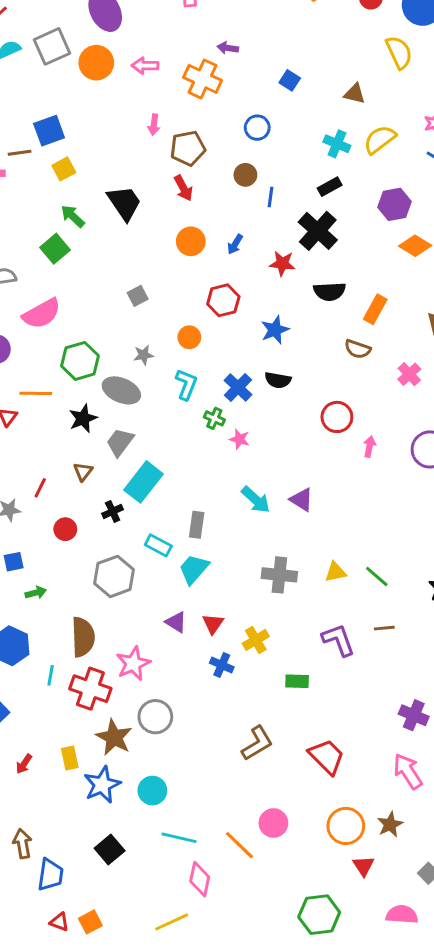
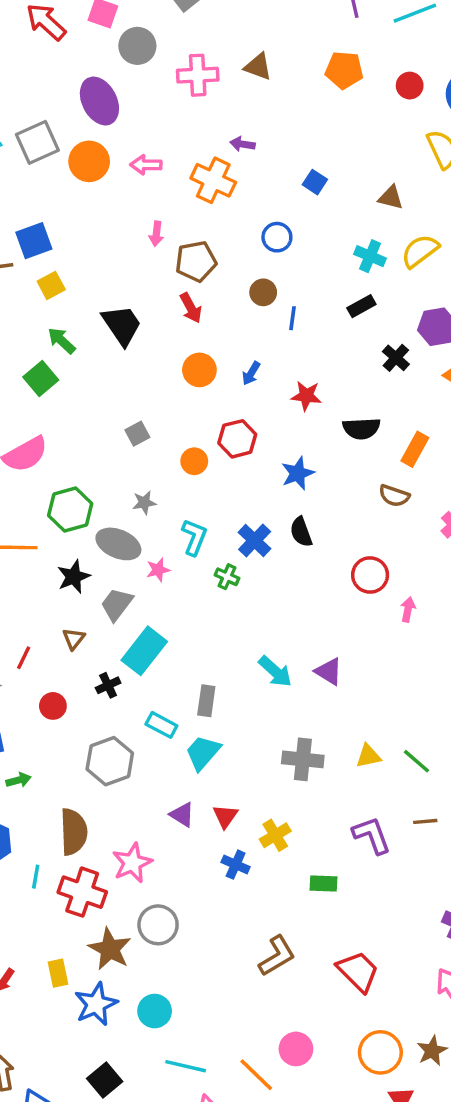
black cross: (318, 231) -> (396, 358), moved, size x0.6
orange circle: (189, 337) -> (194, 461), moved
black semicircle: (278, 380) -> (301, 532), turned 60
pink star: (240, 439) -> (158, 570), moved, turned -30

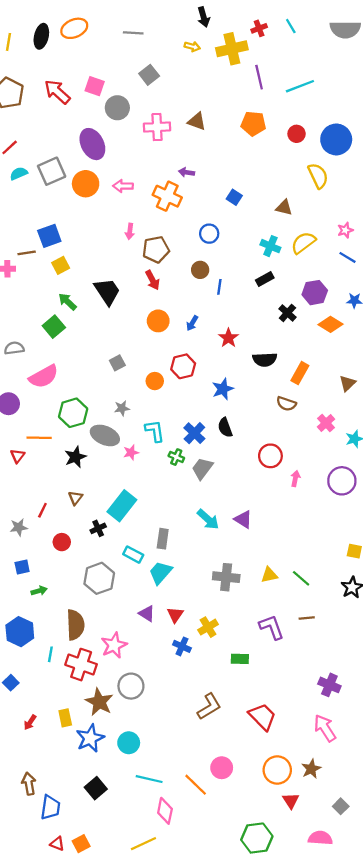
red star: (306, 396) -> (228, 338), turned 30
cyan L-shape: (194, 537) -> (155, 431), turned -30
gray trapezoid: (117, 604) -> (202, 468), moved

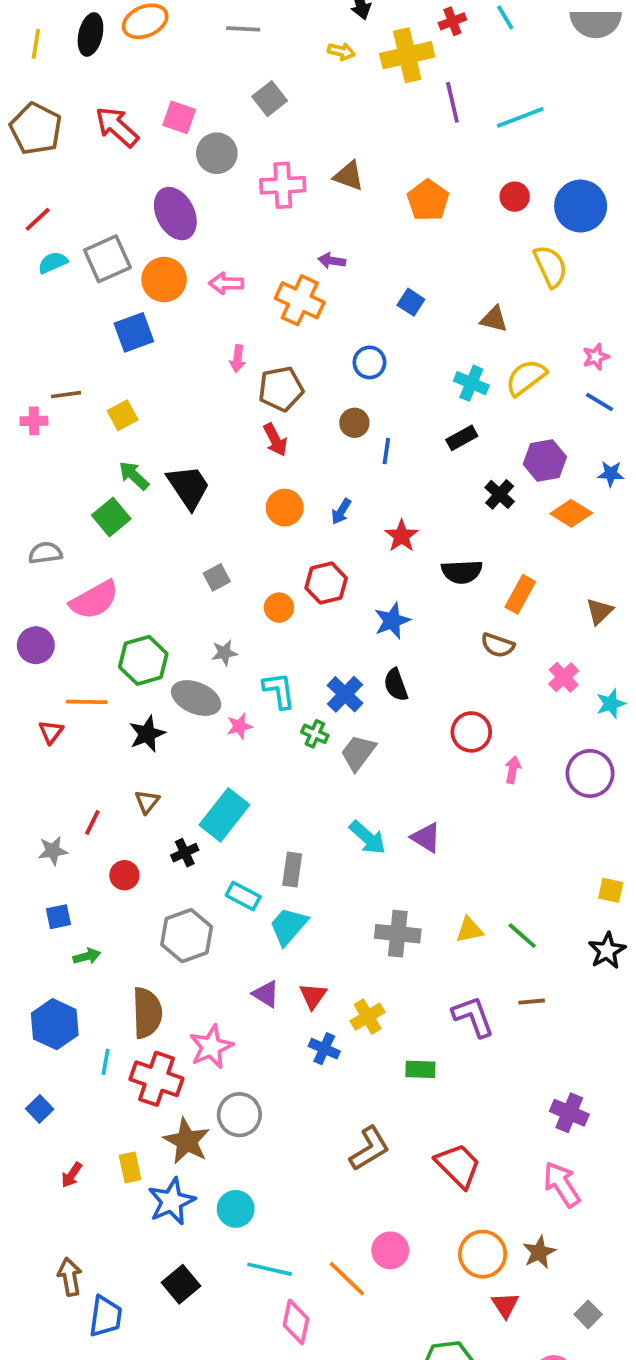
orange pentagon: (253, 124) -> (428, 200), moved, turned 30
blue square: (49, 236) -> (134, 332), moved
black trapezoid: (107, 291) -> (189, 487), moved

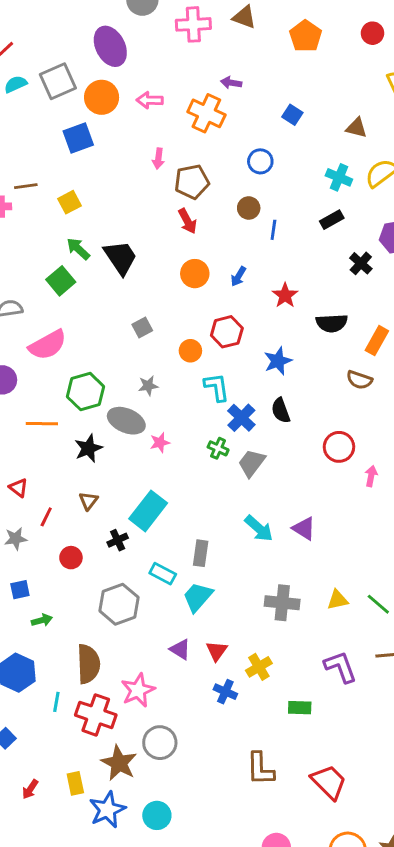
cyan L-shape: (279, 690) -> (217, 387), moved
red triangle: (51, 732) -> (19, 488), moved, turned -30
brown L-shape: (369, 1149) -> (260, 769), turned 120

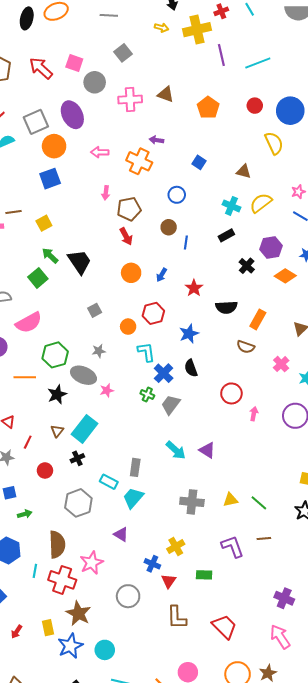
gray square: (58, 81) -> (36, 122), moved
orange circle: (102, 97) -> (54, 146), moved
cyan rectangle: (148, 511) -> (84, 429), moved
red triangle: (217, 651) -> (169, 581), moved
gray circle: (160, 743) -> (128, 596), moved

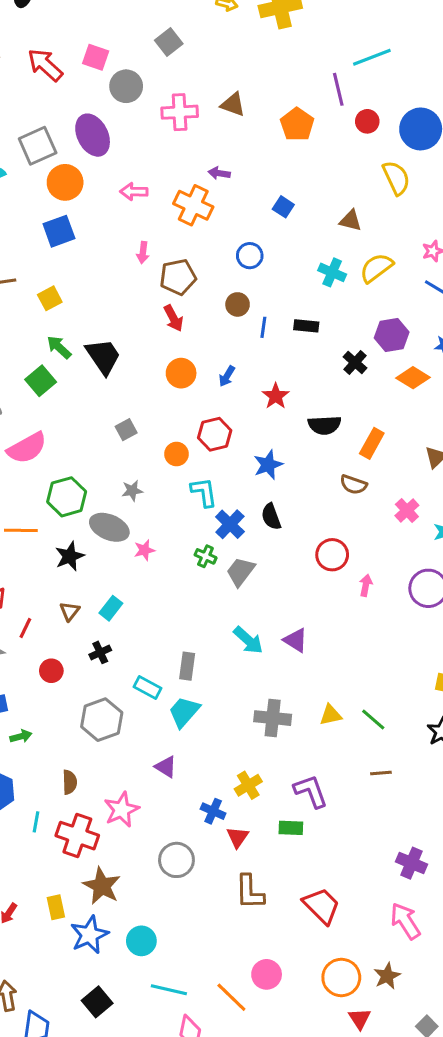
purple line: (221, 55) -> (338, 89), moved
black rectangle: (226, 235) -> (306, 326), moved, turned 35
cyan rectangle: (84, 429) -> (111, 608), size x0.6
brown semicircle: (57, 544) -> (70, 782), size x0.6
purple L-shape: (232, 547) -> (311, 791), moved

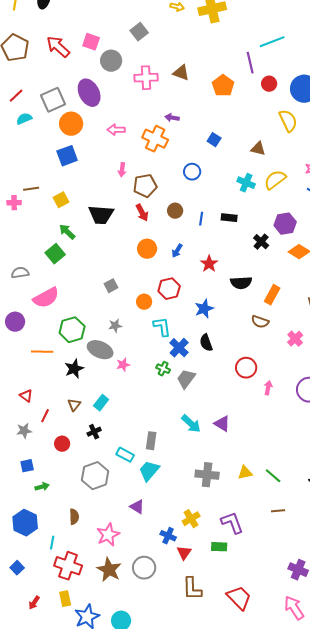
brown circle: (238, 304) -> (175, 211), moved
black trapezoid: (103, 356) -> (101, 215), moved, turned 128
red cross: (77, 836) -> (68, 566), moved
brown star: (102, 886) -> (109, 570), moved

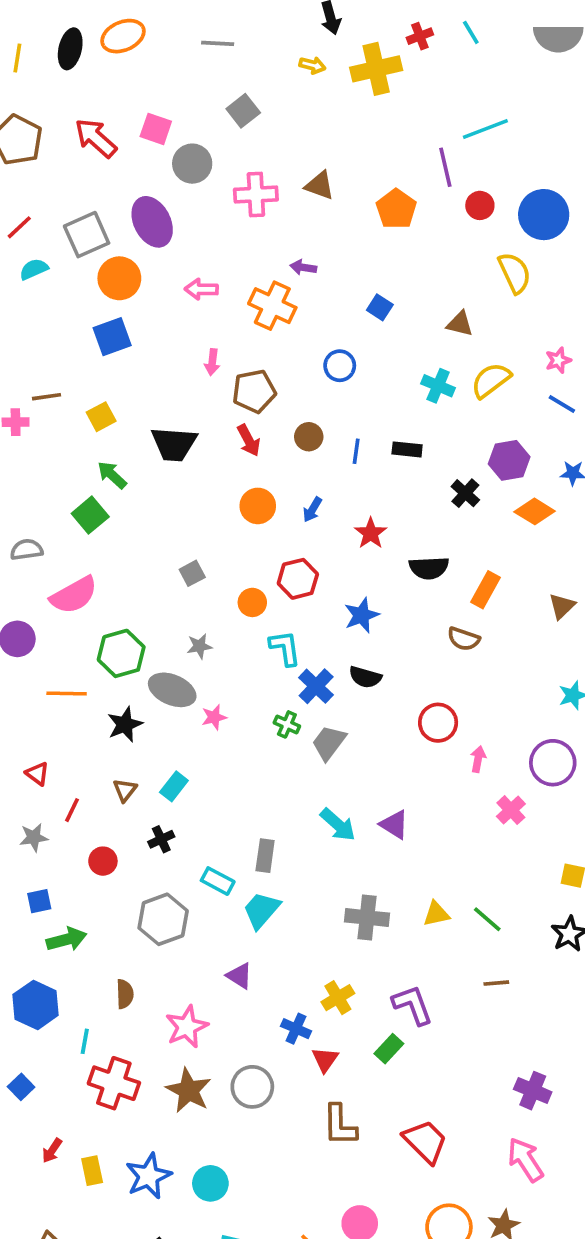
pink cross: (295, 339) -> (511, 810), moved
black semicircle: (206, 343) -> (365, 677), turned -54
green arrow: (42, 487) -> (67, 939), size x1.5
green rectangle: (219, 547) -> (389, 1049), turned -49
yellow rectangle: (65, 599) -> (92, 1171), moved

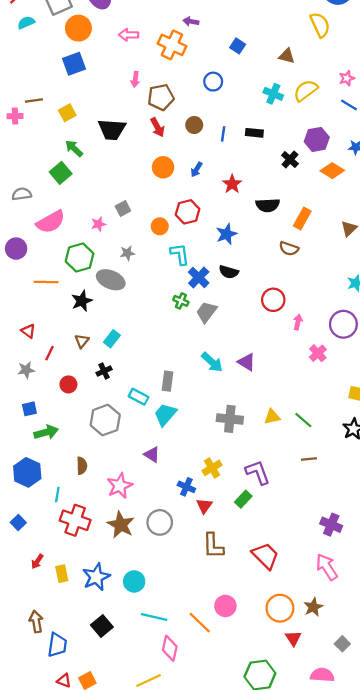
pink star: (214, 717) -> (98, 224), moved

